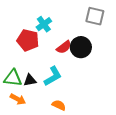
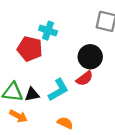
cyan cross: (44, 24) -> (48, 31), turned -35
red semicircle: (64, 47) -> (85, 78), moved

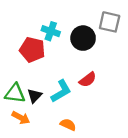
black circle: (90, 57) -> (83, 38), moved
black triangle: (32, 94) -> (35, 96), turned -35

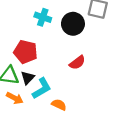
red pentagon: (32, 50) -> (26, 52), moved
cyan L-shape: (61, 91) -> (42, 88), moved

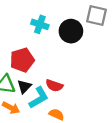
red pentagon: (26, 52) -> (22, 60), turned -30
red semicircle: (77, 63) -> (54, 86), moved, turned 56

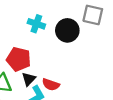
red pentagon: (22, 60) -> (19, 59), turned 30
black triangle: (24, 87) -> (29, 79), moved

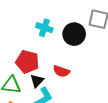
red semicircle: (51, 85) -> (61, 71), moved

